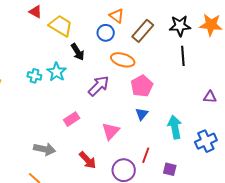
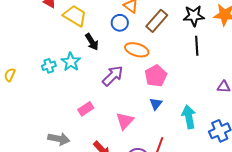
cyan cross: (34, 76) -> (49, 66), turned -32

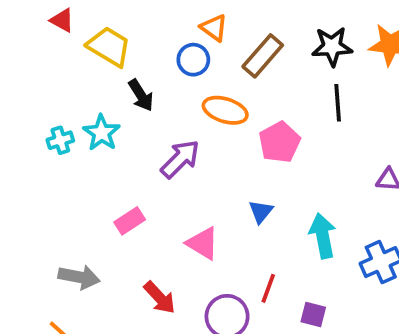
pink pentagon: (156, 76) -> (280, 142), moved
pink triangle: (125, 121) -> (203, 243), turned -42

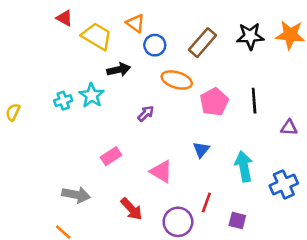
orange triangle: (214, 28) -> (135, 23), moved
black arrow: (141, 95) -> (119, 70), turned -70
black line: (338, 103) -> (254, 101), moved
purple arrow: (180, 159) -> (146, 113), size x0.6

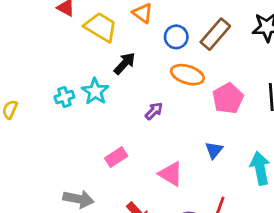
blue circle: (155, 45) -> (176, 37), moved
black arrow: (119, 70) -> (125, 63), turned -35

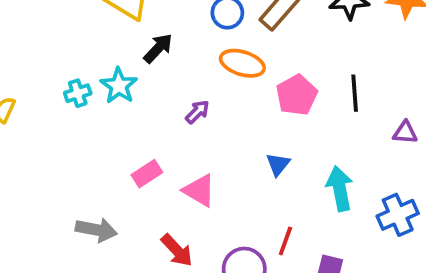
pink triangle: (171, 174) -> (199, 190), moved

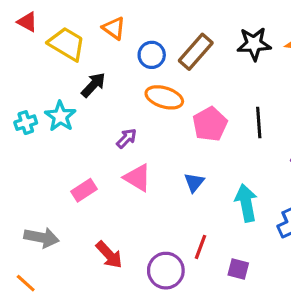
pink triangle: (199, 190) -> (138, 178), moved

